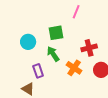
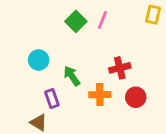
green square: (56, 33) -> (76, 21), moved, turned -35
orange cross: (74, 68) -> (100, 95), turned -35

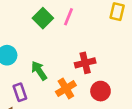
orange cross: (100, 95) -> (66, 88), turned -30

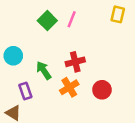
red cross: (85, 63) -> (75, 62), moved

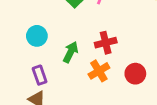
green arrow: (44, 70) -> (71, 52), turned 60
purple rectangle: (25, 91) -> (40, 75), moved

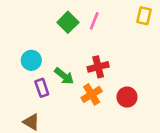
green arrow: (71, 52) -> (64, 76), turned 102
purple rectangle: (40, 75) -> (42, 88), moved

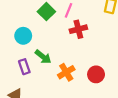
cyan circle: (31, 60) -> (23, 36), moved
red cross: (98, 67) -> (78, 29), moved

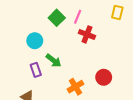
red cross: (78, 29) -> (87, 34), turned 35
orange cross: (66, 72) -> (75, 87), moved

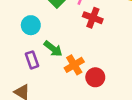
red circle: (104, 77) -> (95, 77), moved
orange cross: (75, 87) -> (74, 65), moved

